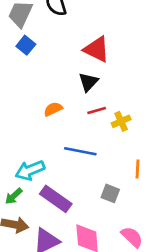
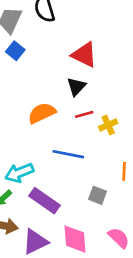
orange semicircle: (53, 109) -> (42, 113), size x1.5

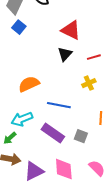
orange semicircle: (42, 113) -> (29, 84), moved
red line: (84, 114) -> (94, 57), moved
purple rectangle: (44, 201) -> (53, 133), moved

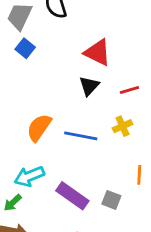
orange semicircle: (29, 84) -> (39, 128), turned -30
blue line: (59, 105) -> (81, 136), moved

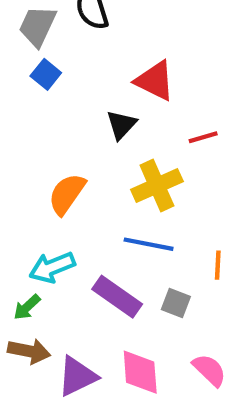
black triangle: (89, 86) -> (121, 125), moved
yellow cross: (123, 126) -> (157, 186), moved, size x1.6
blue line: (81, 136) -> (149, 244), moved

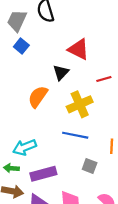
orange semicircle: (67, 194) -> (38, 97), moved
purple rectangle: (117, 297) -> (43, 174), moved, turned -50
green arrow: (27, 307) -> (11, 168), turned 48

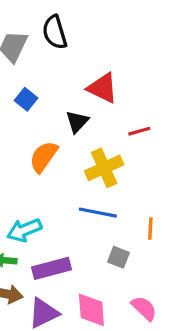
blue square: (21, 46) -> (26, 99), moved

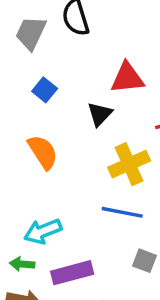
red triangle: (103, 88) -> (127, 78), turned -32
orange semicircle: (44, 157) -> (43, 152), moved, turned 112

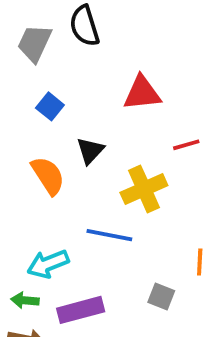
black triangle: (100, 114) -> (90, 151), moved
blue line: (122, 212) -> (109, 235), moved

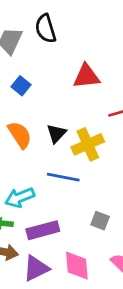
black triangle: (90, 151) -> (56, 133), moved

